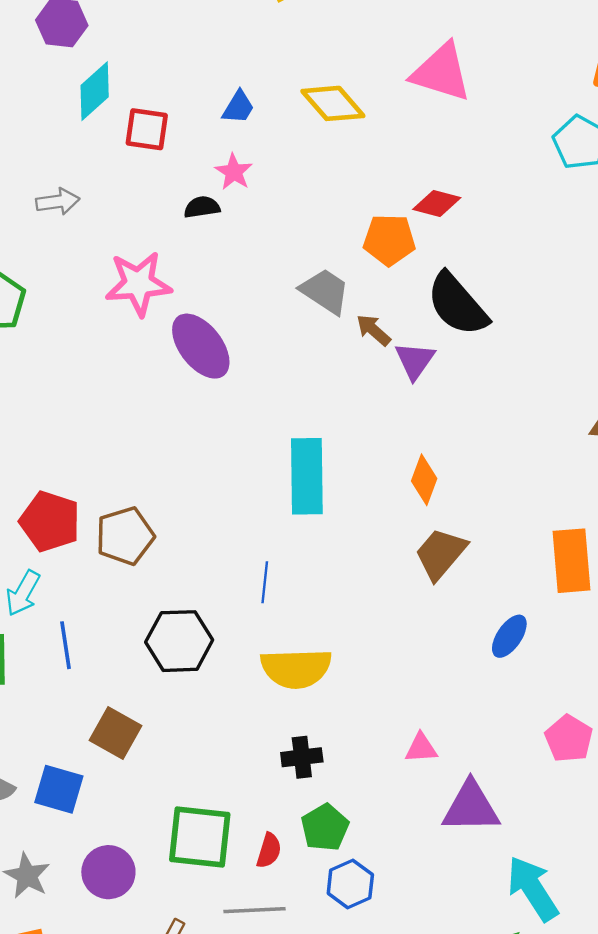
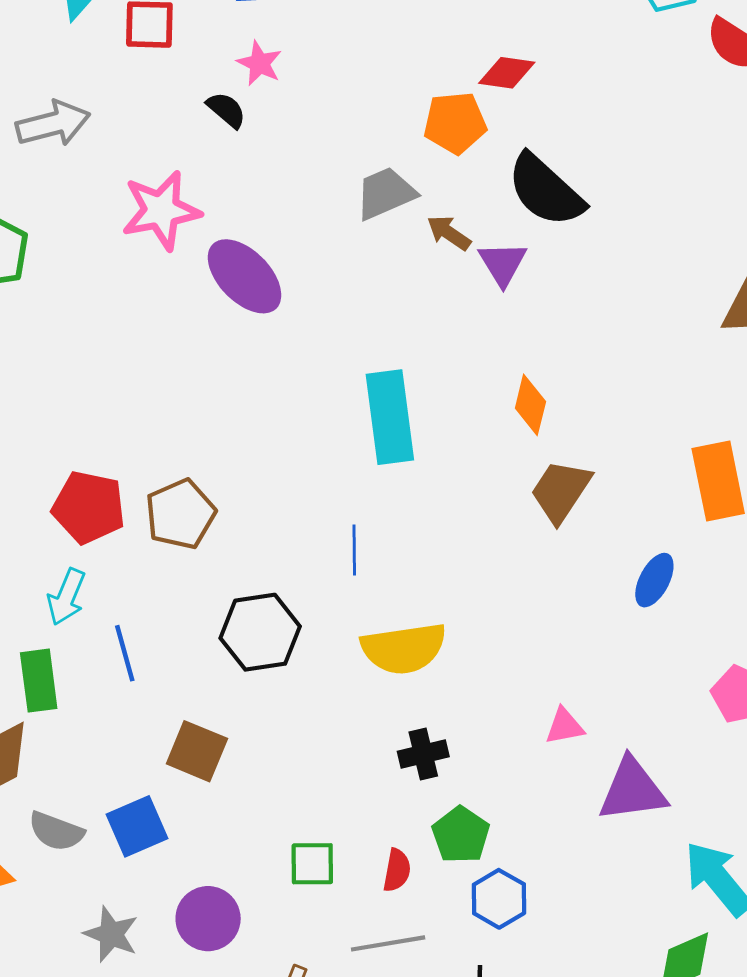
gray arrow: (58, 202) -> (53, 124), size x1.4
black semicircle: (202, 207) -> (226, 110), turned 56
gray trapezoid: (325, 291) -> (385, 193), turned -50
blue square: (59, 789) -> (137, 826), turned -33
green square: (200, 837) -> (312, 864), size x0.6

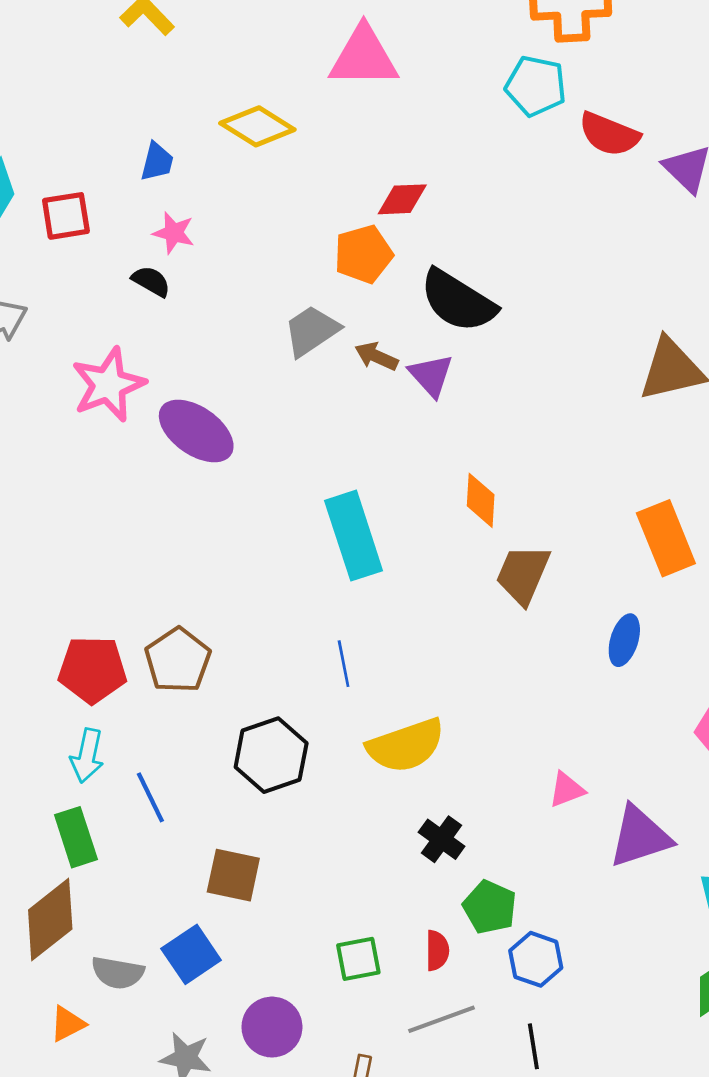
black cross: (423, 754) -> (442, 839), turned -30

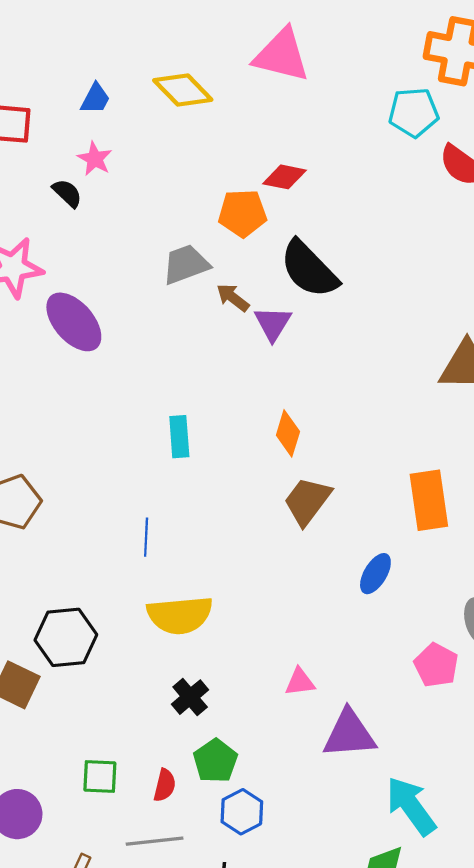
cyan pentagon: (536, 86) -> (414, 112), turned -30
cyan rectangle: (354, 536) -> (179, 437), size x0.6
black hexagon: (271, 755) -> (66, 637), moved

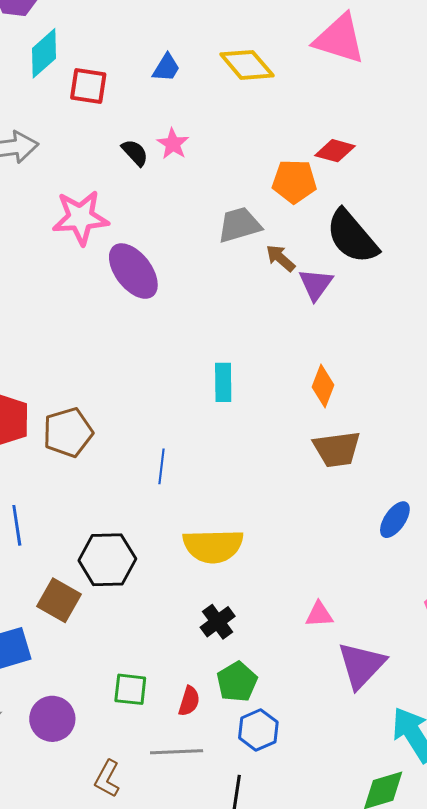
pink star: (95, 159) -> (173, 144), moved
brown trapezoid: (307, 501) -> (337, 449), turned -138
blue line: (146, 537) -> (161, 466), moved
purple triangle: (349, 734) -> (361, 665), turned -46

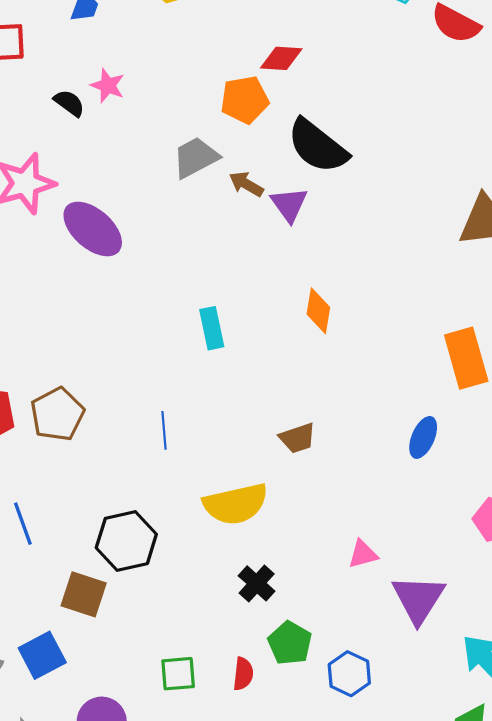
brown trapezoid: (337, 449) -> (297, 438), moved, size x0.7
blue hexagon: (258, 730) -> (349, 674), moved

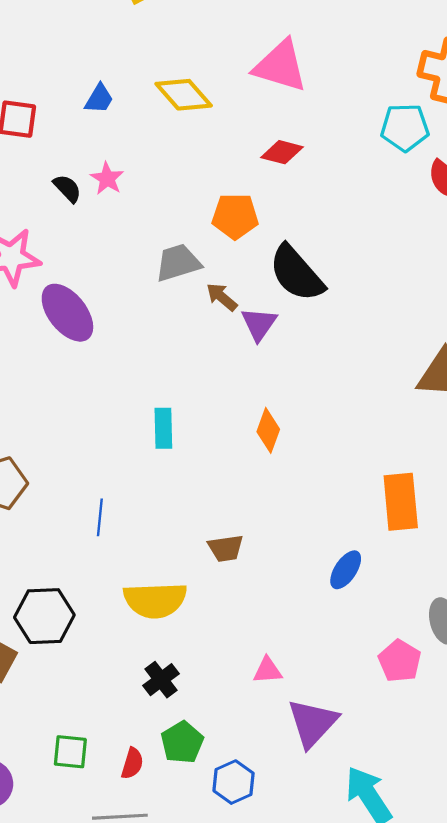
red diamond: (281, 58) -> (282, 152), moved

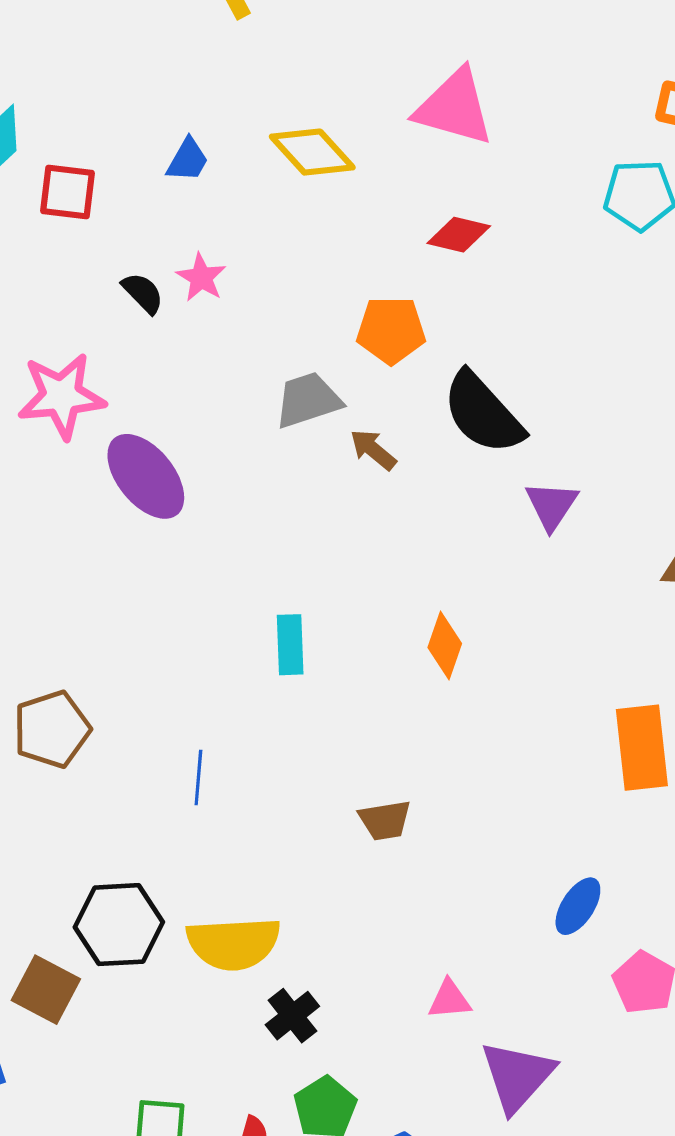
purple triangle: (259, 324) -> (552, 505), moved
blue ellipse: (346, 570) -> (578, 906), moved
yellow semicircle: (155, 600) -> (234, 943), moved

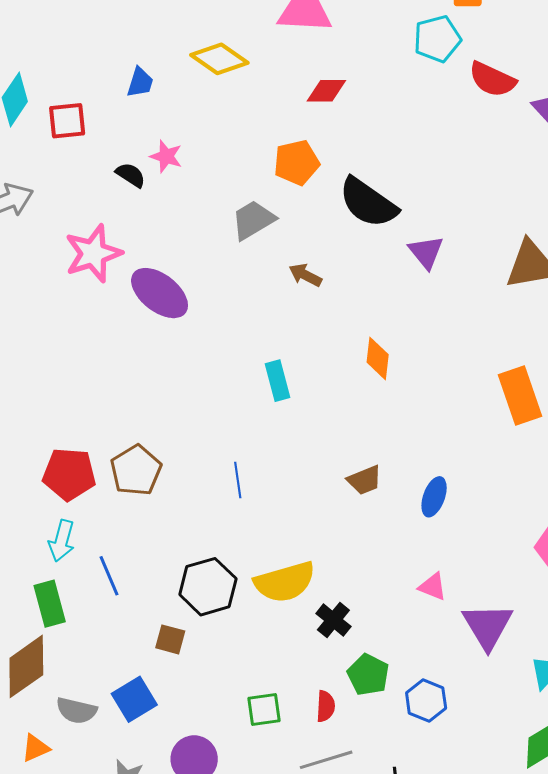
brown arrow: (373, 450) -> (305, 275), moved
blue ellipse: (578, 906) -> (434, 497), moved
brown square: (46, 990) -> (170, 639), size x0.7
pink triangle: (449, 1000) -> (433, 587), turned 40

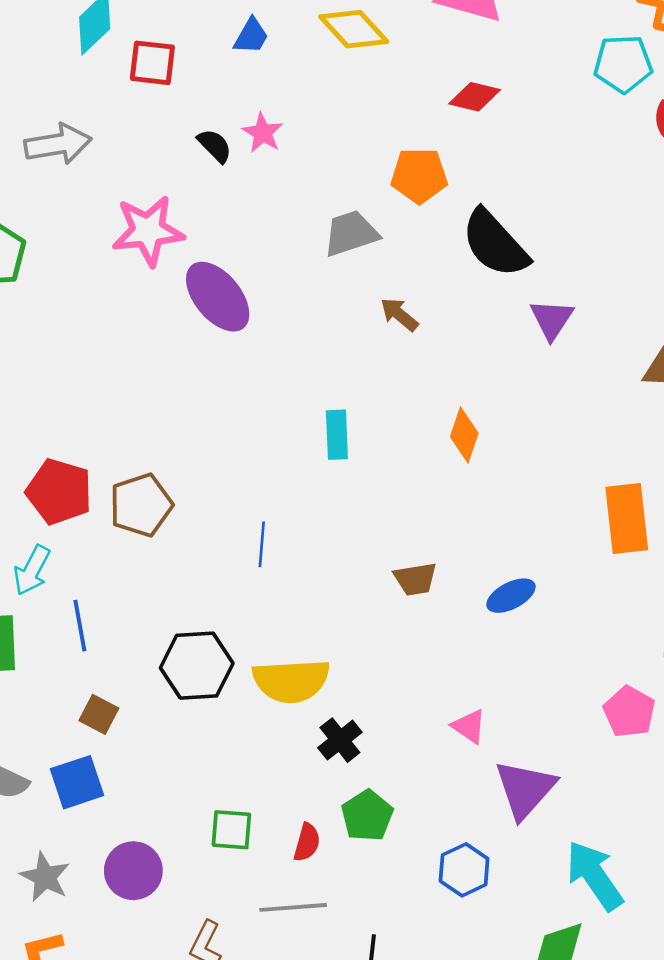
blue ellipse: (434, 497) -> (511, 596), moved, turned 30
brown square: (170, 639) -> (99, 714), moved
blue hexagon: (426, 701) -> (464, 870), moved

